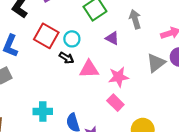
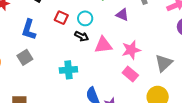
red square: (46, 36) -> (61, 18), size x0.6
gray triangle: (156, 63) -> (164, 63), moved
cyan cross: (43, 111) -> (68, 70), moved

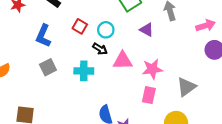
gray square: (25, 57) -> (48, 67), moved
cyan cross: (68, 70) -> (84, 71), moved
pink rectangle: (130, 74) -> (149, 95), turned 56

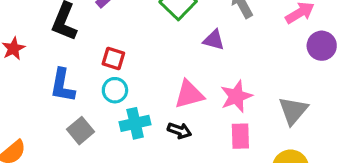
cyan circle: (106, 30) -> (115, 90), moved
black arrow: (100, 49) -> (179, 131), moved

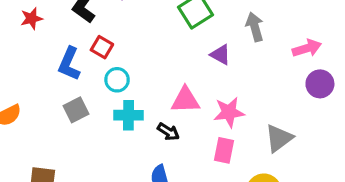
red square: (113, 58) -> (102, 47), moved

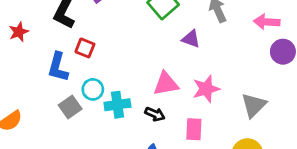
pink arrow: (307, 48) -> (267, 22), turned -150
cyan circle: (117, 80) -> (93, 89), moved
pink rectangle: (224, 150) -> (194, 129), moved

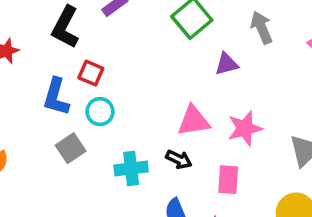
purple triangle: (191, 39) -> (227, 64), turned -36
cyan circle: (93, 89) -> (100, 112), moved
cyan cross: (117, 105) -> (131, 168), moved

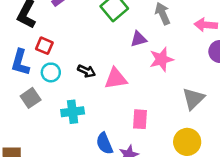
pink star: (245, 128) -> (161, 59), moved
black arrow: (179, 159) -> (86, 71), moved

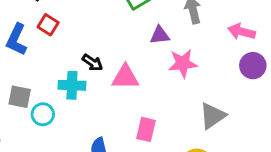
cyan circle: (51, 72) -> (43, 114), moved
gray square: (31, 98) -> (20, 97), moved, turned 36
cyan cross: (73, 112) -> (72, 85), moved

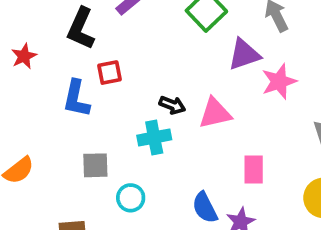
red square: (48, 25) -> (109, 73), turned -30
purple triangle: (160, 35) -> (244, 54), size x1.4
cyan circle: (43, 114) -> (131, 198), moved

